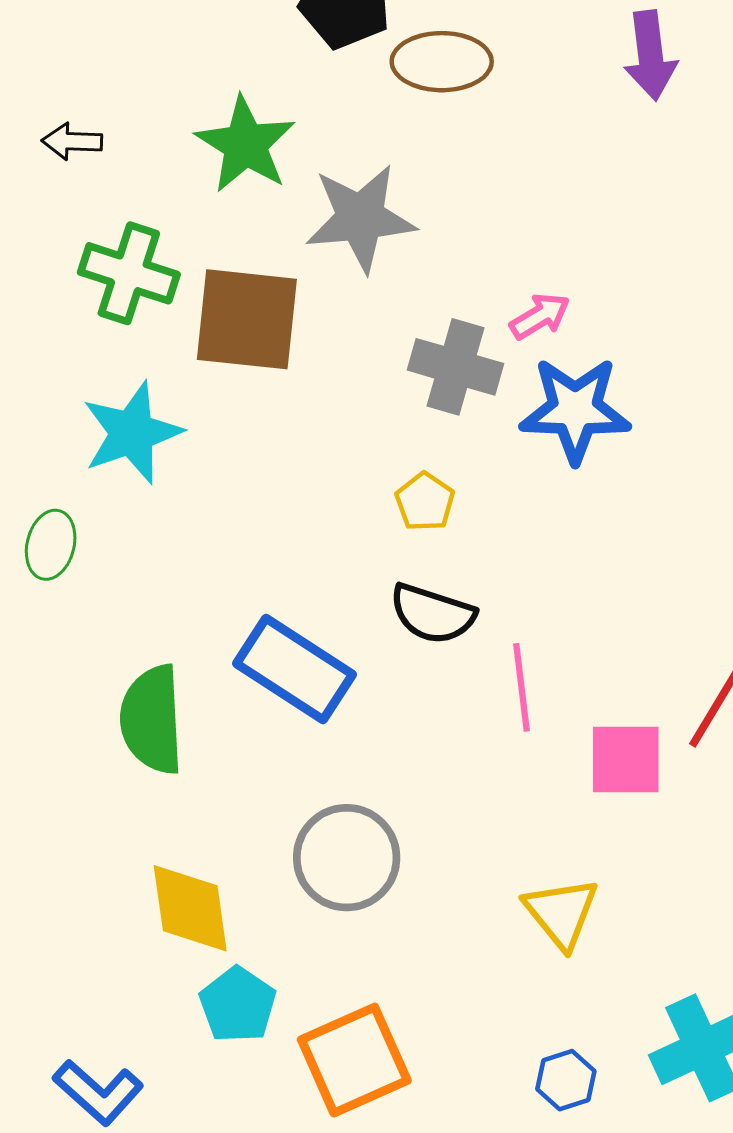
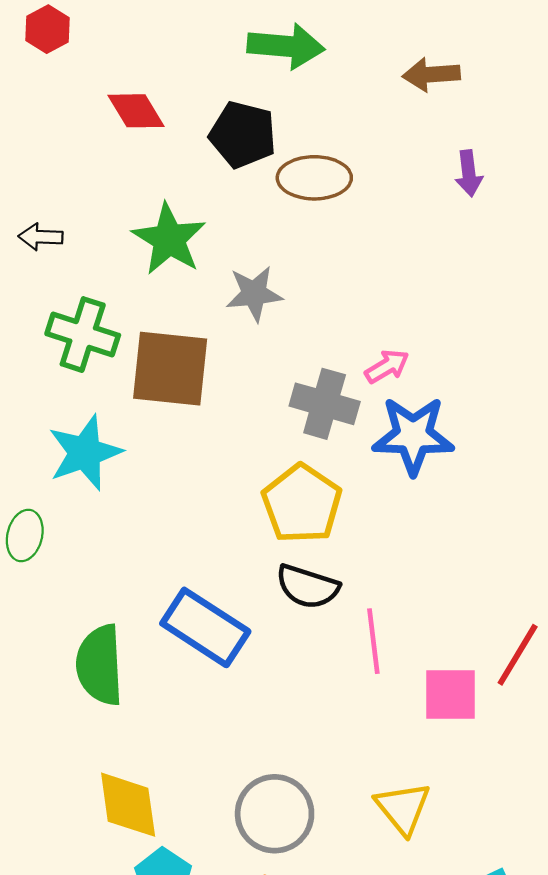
purple arrow: (650, 56) -> (469, 173), size x0.7
gray star: (360, 218) -> (254, 294), size x0.7
yellow pentagon: (425, 502) -> (302, 504), size x1.8
gray circle: (347, 858) -> (275, 814), moved

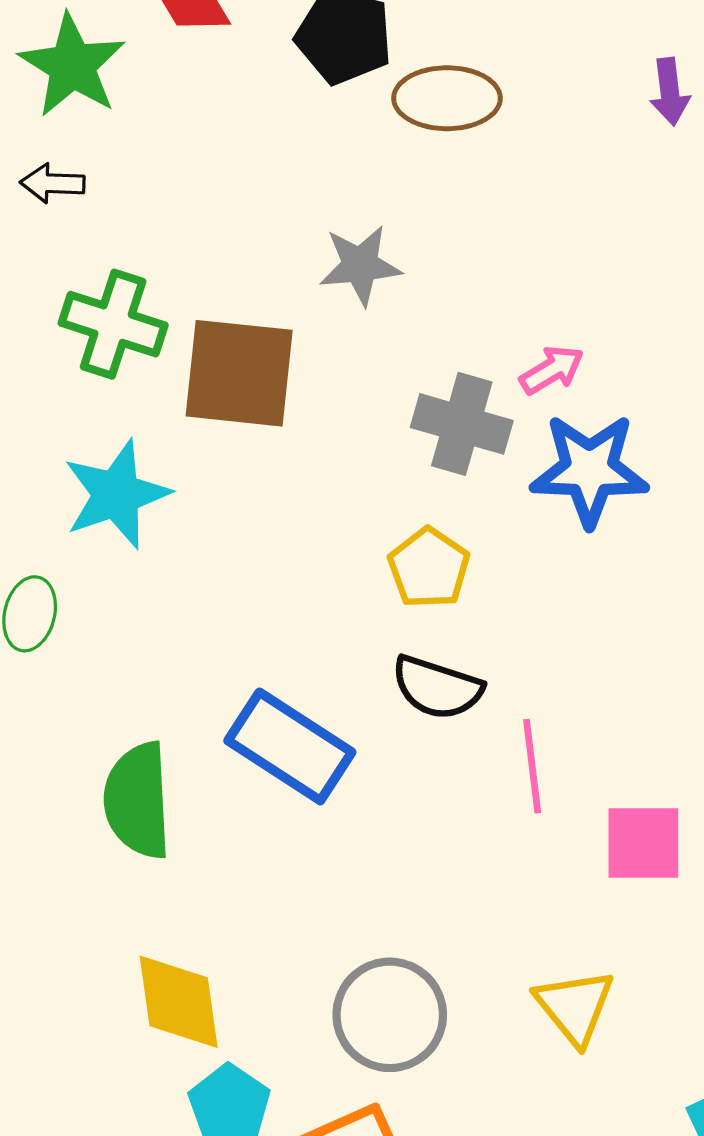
green star: (169, 239) -> (72, 66), moved
yellow pentagon: (302, 504) -> (429, 568), size x0.7

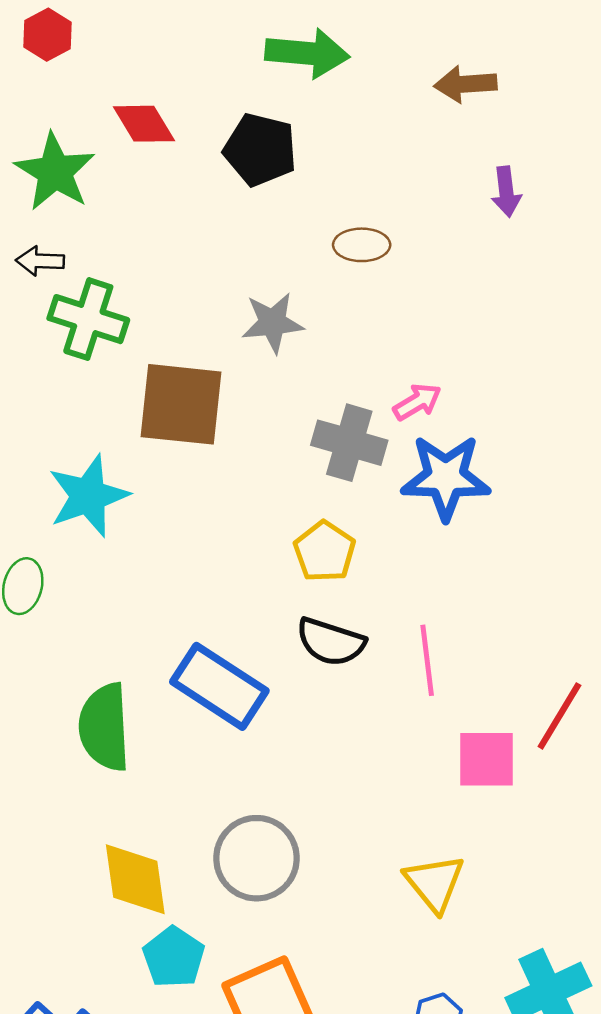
brown ellipse: (447, 98) -> (362, 245), moved, size x0.7
green cross: (113, 324) -> (88, 319), moved
pink line: (532, 766) -> (427, 660), moved
gray circle: (390, 1015) -> (256, 858), moved

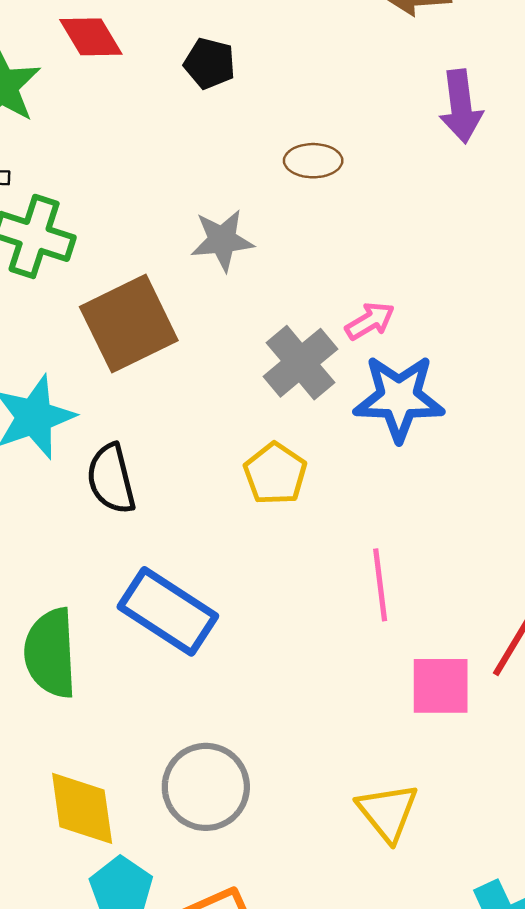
black pentagon: (260, 150) -> (210, 63), size x0.7
purple arrow: (506, 192) -> (461, 106), size x1.4
brown square: (181, 404) -> (129, 324), turned -32
gray cross: (349, 443) -> (301, 363), turned 34
black semicircle: (331, 642) -> (111, 479), moved, turned 58

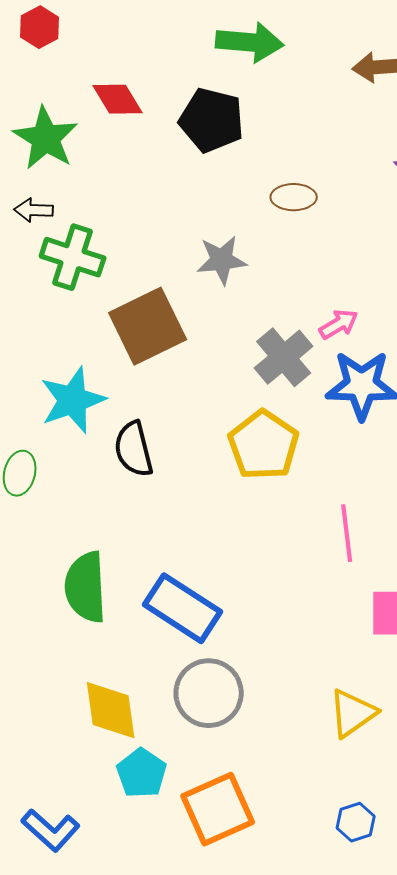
black pentagon: (210, 63) -> (212, 120), size x1.6
yellow pentagon: (275, 474) -> (264, 445), size x1.4
blue rectangle: (168, 611) -> (183, 608), moved
yellow triangle: (388, 812) -> (353, 713), turned 34

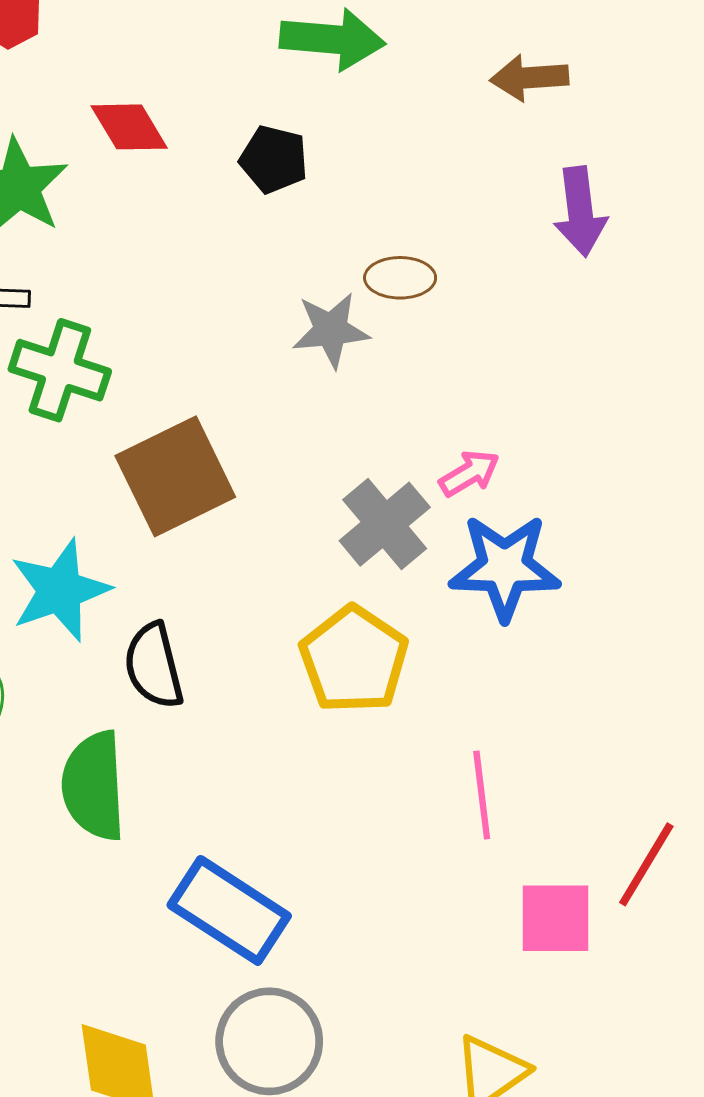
black pentagon: (212, 120) -> (274, 159), size x0.7
gray star: (222, 260) -> (331, 330), moved
green semicircle: (86, 587) -> (94, 786), moved

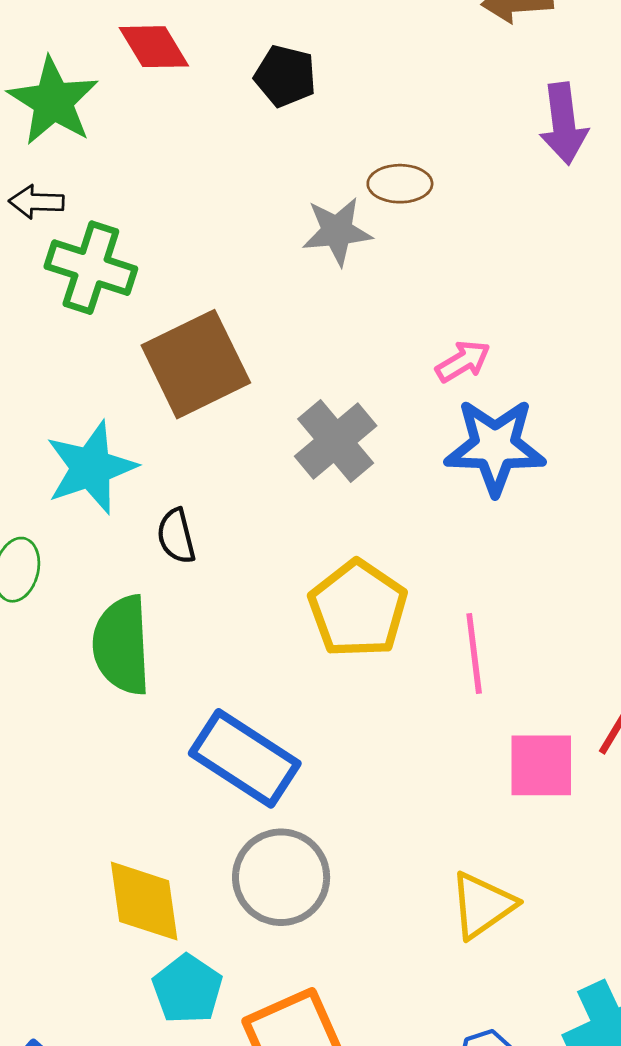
gray cross: (385, 524) -> (336, 441), moved
yellow pentagon: (354, 660) -> (358, 609), moved
black semicircle: (154, 666) -> (176, 536), size x0.7

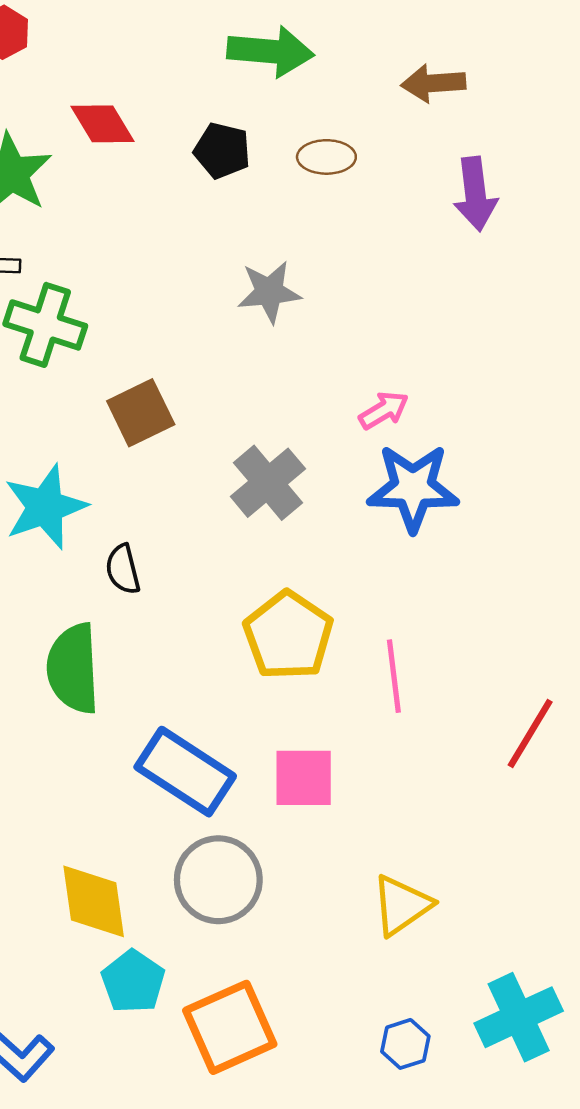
brown ellipse: (400, 184) -> (326, 157), moved
brown square: (196, 364) -> (141, 413), size x0.7
pink square: (541, 765) -> (304, 778), moved

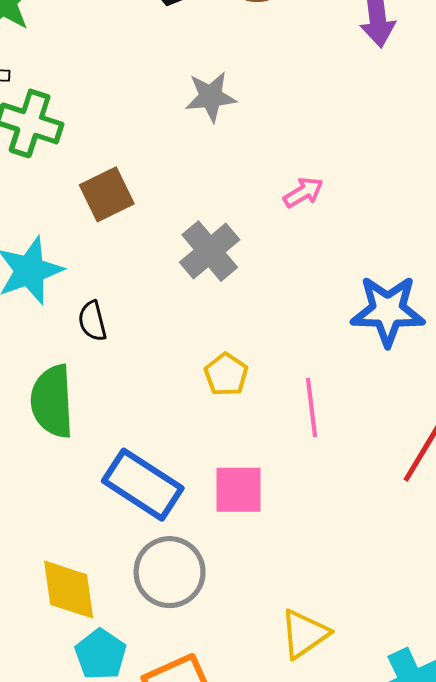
blue star: (413, 488) -> (388, 311), moved
yellow pentagon: (288, 635) -> (226, 375), size x0.6
yellow triangle: (402, 905) -> (304, 634), moved

